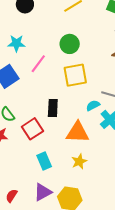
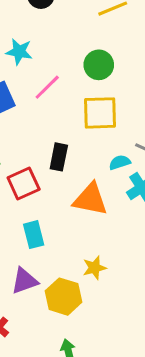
yellow star: (79, 161) -> (94, 268), moved

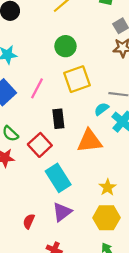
pink line: (47, 87) -> (37, 88), moved
cyan rectangle: (34, 235) -> (58, 178), size x1.4
yellow hexagon: (63, 297) -> (106, 218), moved

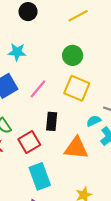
yellow square: (77, 79) -> (77, 88), turned 30

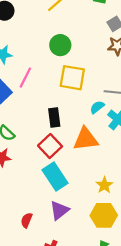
pink line: (38, 89) -> (25, 78), moved
red square: (29, 142) -> (50, 146), moved

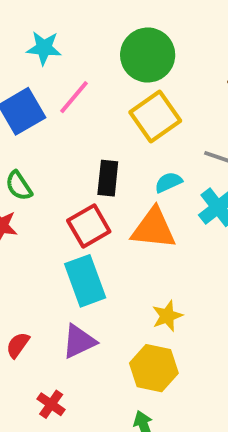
green circle: (60, 45) -> (148, 55), size x1.4
yellow square: (72, 78) -> (155, 116), turned 32
cyan semicircle: (97, 107) -> (168, 182), moved

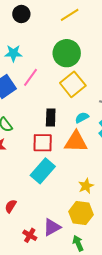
red square: (89, 226) -> (43, 143), turned 35
cyan rectangle: (85, 281) -> (43, 171), turned 65
purple triangle: (79, 341) -> (52, 227), moved

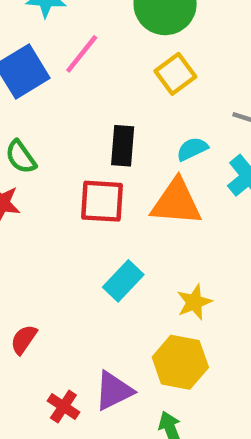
yellow square: (73, 84) -> (175, 74), size x0.7
cyan rectangle: (43, 171) -> (123, 281), moved, size x0.7

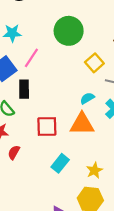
yellow square: (175, 74) -> (94, 63), moved
black rectangle: (123, 146) -> (24, 89), moved
red semicircle: (24, 339) -> (14, 152), moved

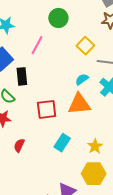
green circle: (69, 31) -> (58, 18), size x0.7
pink line: (31, 58) -> (37, 45), moved
red semicircle: (14, 152) -> (19, 145), moved

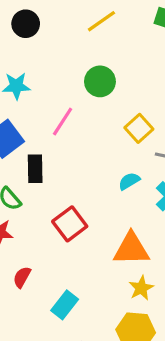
orange triangle: (79, 104) -> (131, 249), moved
red square: (47, 109) -> (70, 224), turned -35
cyan rectangle: (62, 143) -> (65, 305), moved

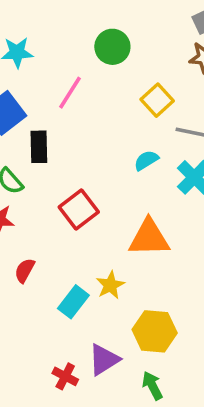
yellow star: (141, 288) -> (110, 285), moved

